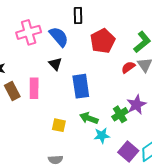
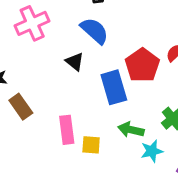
blue semicircle: (59, 37) -> (94, 31), moved
red pentagon: (103, 41) -> (142, 65), moved
pink rectangle: (34, 88) -> (67, 130), moved

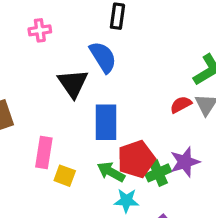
pink cross: (32, 23) -> (40, 30), size x0.6
black triangle: (75, 62) -> (73, 83), size x1.5
red pentagon: (142, 65) -> (136, 159), moved

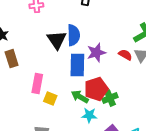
blue semicircle: (103, 57) -> (74, 35), moved, turned 30
red semicircle: (181, 105) -> (125, 55), turned 56
purple star: (185, 162) -> (96, 53), moved

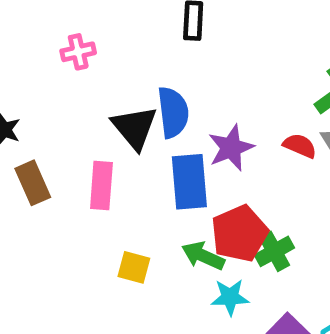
pink rectangle: (37, 83) -> (101, 185), moved

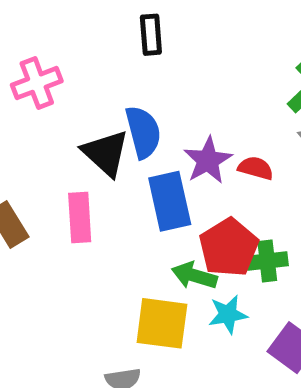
pink cross: (78, 52) -> (37, 83), size x1.4
red semicircle: (300, 146) -> (256, 168), moved
green cross: (274, 251) -> (267, 261), turned 30
yellow square: (134, 267) -> (162, 323), moved, size x1.6

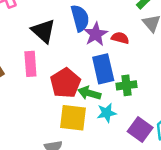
blue semicircle: (143, 132) -> (80, 18), moved
blue rectangle: (170, 201) -> (103, 69), moved
red pentagon: (229, 247) -> (65, 83), moved

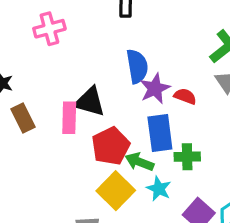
black triangle: (43, 31) -> (90, 102), moved, turned -32
cyan star: (107, 113) -> (159, 189), turned 30
yellow square: (73, 118) -> (116, 191), turned 32

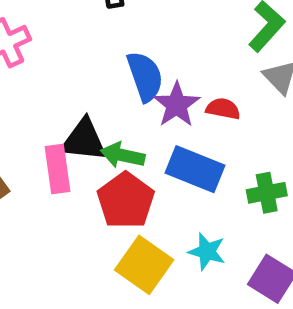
blue rectangle: (160, 133) -> (195, 169), turned -51
green cross: (187, 157) -> (267, 193), moved
green arrow: (139, 162) -> (123, 155), moved

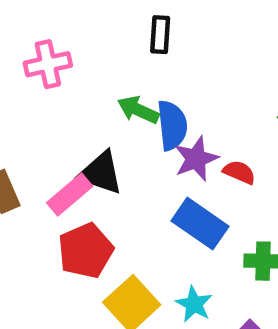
green arrow: (123, 155) -> (138, 110), moved
pink rectangle: (57, 169) -> (70, 195), turned 45
red pentagon: (126, 201) -> (86, 251), moved

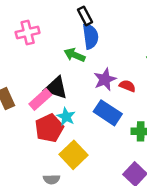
black rectangle: (160, 35) -> (85, 16), turned -30
blue semicircle: (172, 125) -> (90, 36), moved
cyan star: (194, 304) -> (66, 117), moved

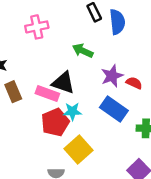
blue semicircle: (90, 36) -> (117, 22), moved
pink rectangle: (40, 99) -> (47, 94), turned 60
cyan star: (66, 117) -> (72, 111), turned -30

